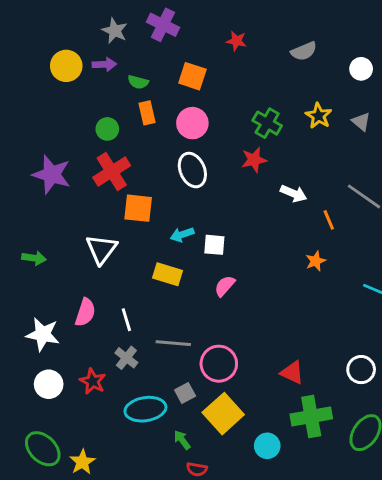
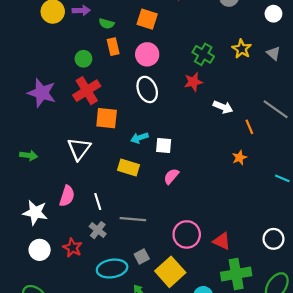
pink circle: (219, 364) -> (187, 234), moved

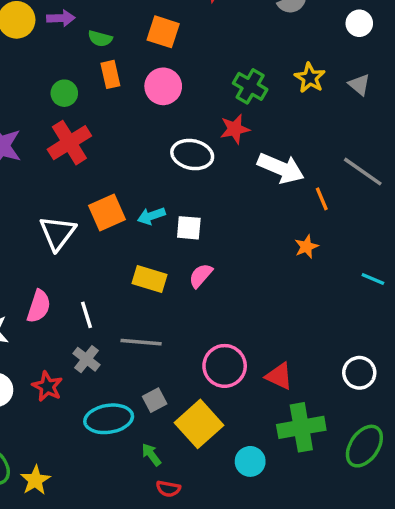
white ellipse: (147, 89) -> (192, 155), moved, turned -55
white arrow: (223, 107) -> (281, 168), size x1.5
orange square: (107, 118) -> (107, 213), moved, turned -30
yellow rectangle: (128, 167) -> (150, 279), moved

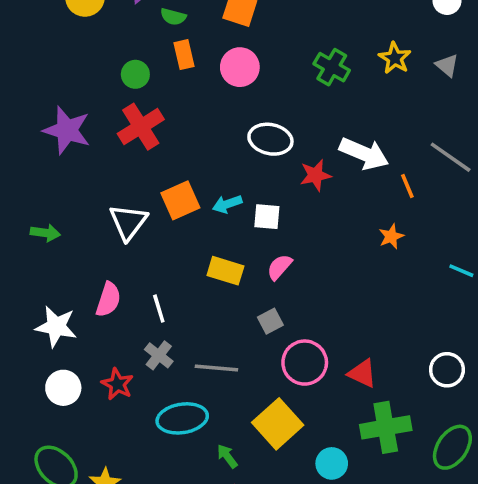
red star: (235, 129) -> (315, 175), moved
gray line: (141, 342) -> (216, 368), moved
gray square: (155, 400) -> (270, 321), moved

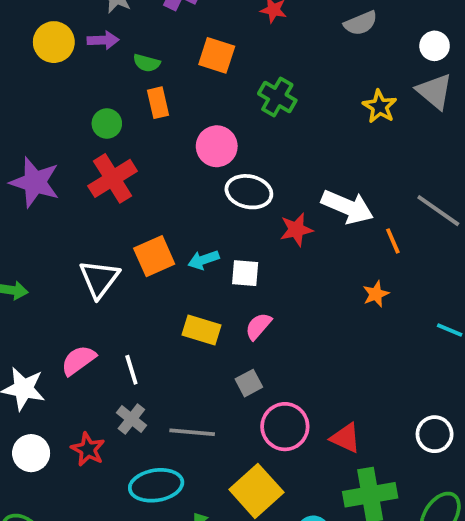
gray triangle: (447, 65) -> (435, 91), moved, size x1.5
pink circle: (240, 67) -> (217, 146), moved
green cross: (332, 67) -> (277, 97), moved
pink semicircle: (108, 300) -> (78, 360), turned -144

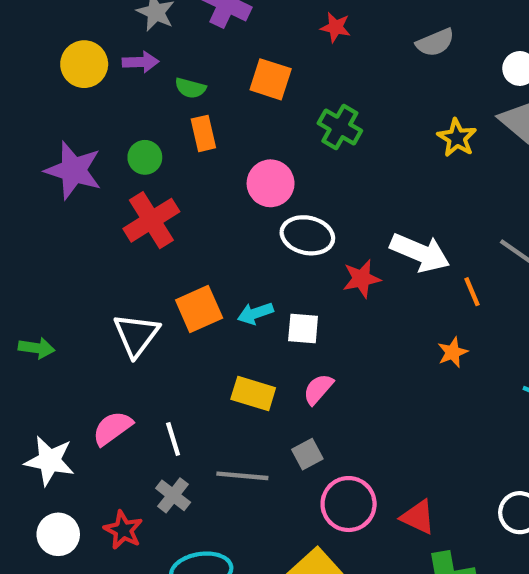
purple star: (35, 182) -> (73, 170), moved
gray line: (192, 432) -> (242, 476), moved

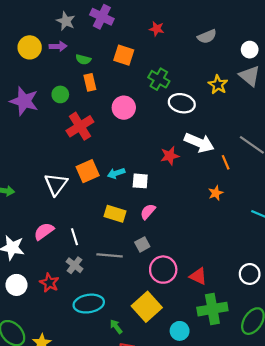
red cross: (151, 220) -> (80, 126), moved
white ellipse: (307, 235) -> (182, 103), moved

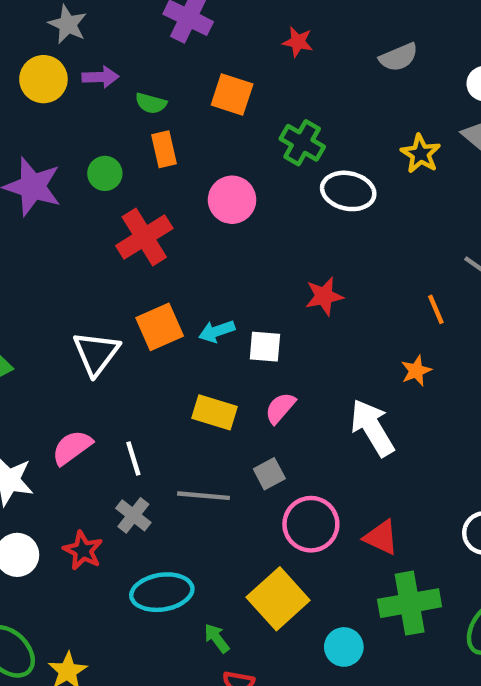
gray star: (66, 21) -> (68, 24), moved
white arrow: (199, 143) -> (372, 428), moved, turned -144

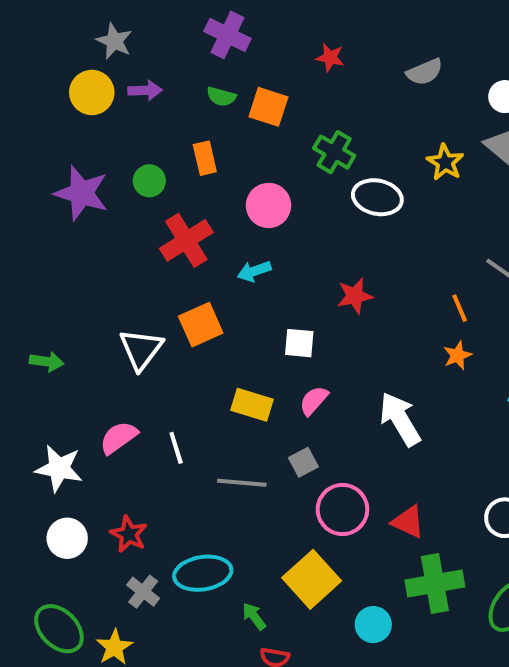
green semicircle: (151, 103) -> (221, 97), moved
cyan arrow: (217, 331) -> (254, 271), moved
orange star: (416, 371) -> (457, 355), moved
gray cross: (133, 515) -> (143, 592), moved

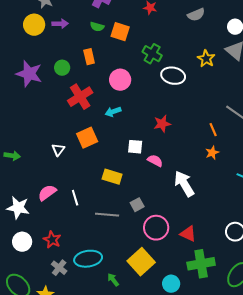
white triangle: (141, 349) -> (58, 150), size x0.6
pink semicircle: (314, 401) -> (155, 161), moved, turned 77

